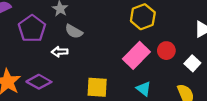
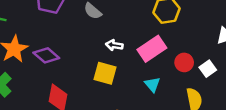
red circle: (166, 51) -> (184, 62), moved
white arrow: (60, 52) -> (114, 45), moved

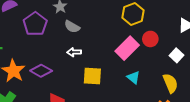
white arrow: (114, 45) -> (74, 52), moved
red circle: (184, 62) -> (150, 39), moved

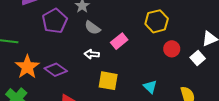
pink rectangle: (127, 48) -> (119, 41), moved, size x0.7
white square: (177, 55) -> (198, 58), moved

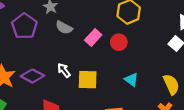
red circle: (172, 49) -> (119, 42), moved
white arrow: (92, 54) -> (64, 70), moved, turned 56

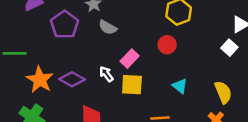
pink rectangle: (93, 38) -> (130, 59), moved

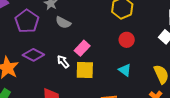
red circle: (167, 45) -> (127, 40), moved
purple diamond: (72, 79) -> (33, 55), moved

